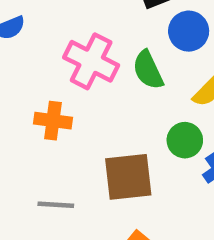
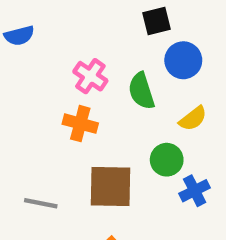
pink cross: (91, 61) -> (90, 76), size x0.7
orange cross: (53, 121) -> (80, 124), moved

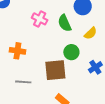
orange cross: (80, 124) -> (17, 51), moved
green circle: (167, 160) -> (71, 52), moved

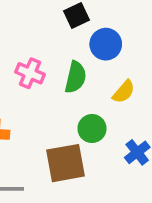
green semicircle: (65, 23) -> (76, 77), turned -138

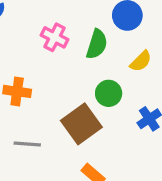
brown square: (66, 163) -> (81, 124), turned -30

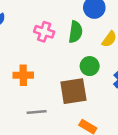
brown square: (81, 124) -> (73, 91), turned 36

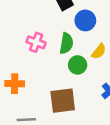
green circle: (90, 66) -> (78, 65), moved

